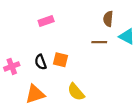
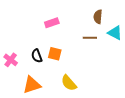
pink rectangle: (46, 21) -> (52, 23), moved
pink cross: (12, 66) -> (11, 60), turned -32

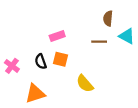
pink rectangle: (52, 23) -> (57, 36), moved
yellow semicircle: (69, 83) -> (85, 84), moved

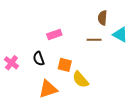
orange square: (61, 59) -> (65, 65), moved
orange triangle: (35, 94) -> (48, 89), moved

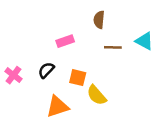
brown semicircle: (102, 18) -> (99, 20), moved
black semicircle: (39, 59) -> (46, 70), turned 64

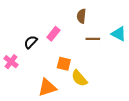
pink rectangle: (65, 41) -> (53, 34), turned -32
black semicircle: (46, 70) -> (31, 42), moved

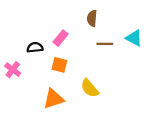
black semicircle: (31, 42) -> (35, 47), turned 40
orange square: (64, 64) -> (59, 65), moved

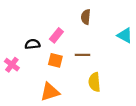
brown line: (105, 44) -> (82, 55), moved
yellow semicircle: (90, 88) -> (94, 82), moved, turned 36

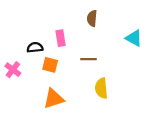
pink rectangle: (56, 35) -> (61, 38), turned -48
orange square: (55, 60) -> (50, 65), moved

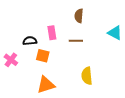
brown line: (89, 59) -> (76, 41), moved

